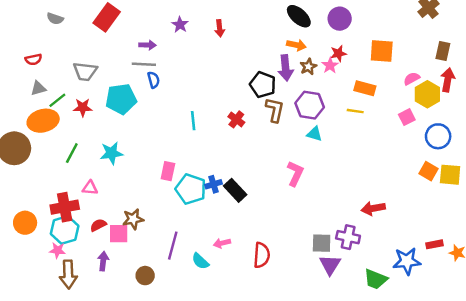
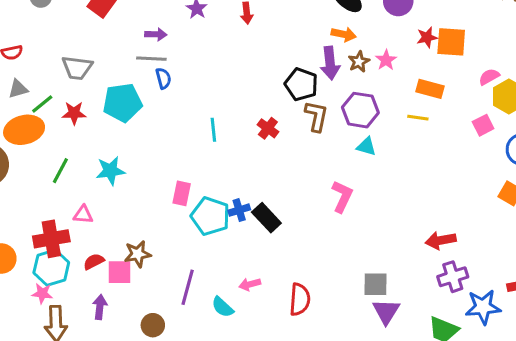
red star: (338, 53) -> (427, 37), moved
purple cross: (348, 237) -> (453, 277), moved, turned -30

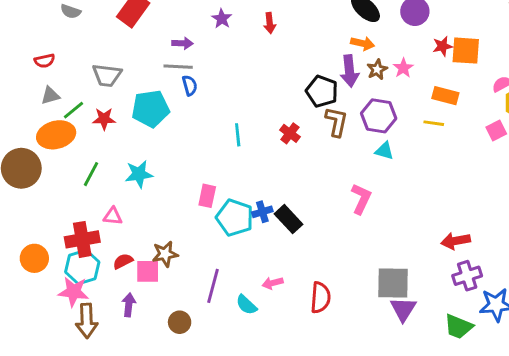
gray square: (375, 284) -> (393, 283), size x1.4
pink star: (42, 293) -> (74, 292), size x1.5

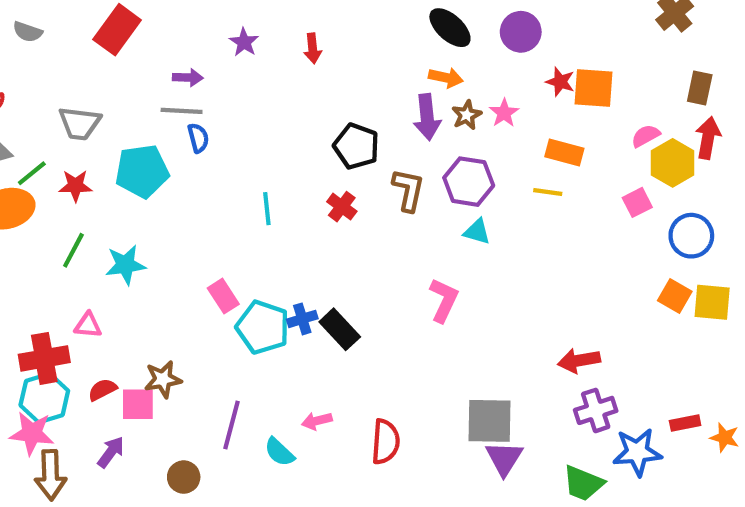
red star: (442, 46) -> (560, 82), turned 30
black pentagon: (322, 91) -> (356, 146), moved
green line: (91, 174) -> (73, 250), moved
pink rectangle: (207, 196) -> (223, 296), turned -45
purple arrow: (129, 305) -> (111, 452), turned 30

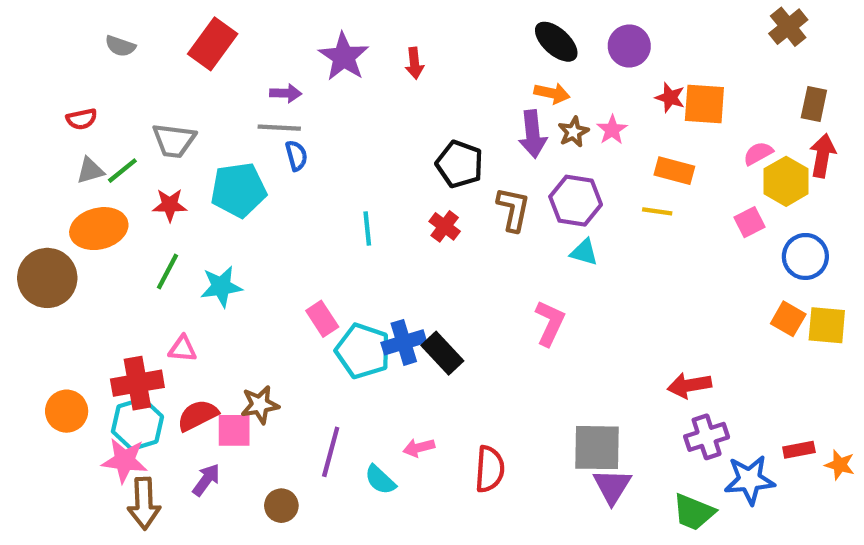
purple star: (244, 42) -> (344, 57), size x1.6
green line: (32, 173) -> (122, 171), moved
blue cross: (302, 319) -> (404, 342), size x1.4
red semicircle: (103, 390) -> (198, 415), size x1.4

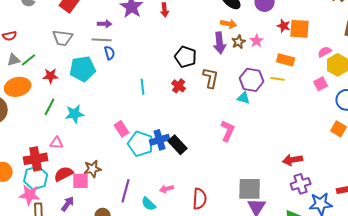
gray trapezoid: (174, 141) -> (63, 38), moved
purple hexagon: (576, 201) -> (252, 80), moved

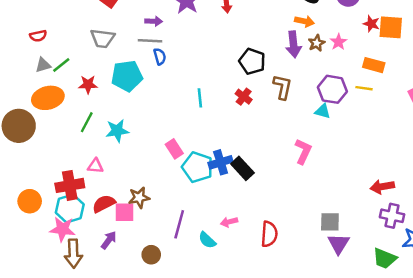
purple cross: (301, 184) -> (392, 216), turned 30
gray square: (250, 189) -> (330, 222), size x0.7

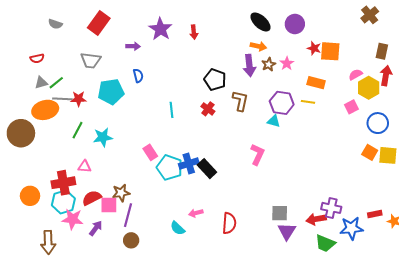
gray line: (150, 41) -> (62, 99), moved
red arrow: (382, 187) -> (316, 219), moved
purple line: (179, 224) -> (128, 215), moved
pink star: (62, 229) -> (72, 219), moved
brown arrow: (73, 254) -> (48, 242), moved

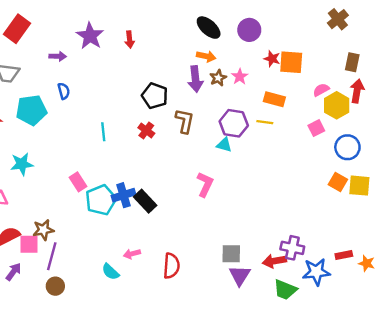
cyan pentagon: (170, 168) -> (101, 200), turned 30

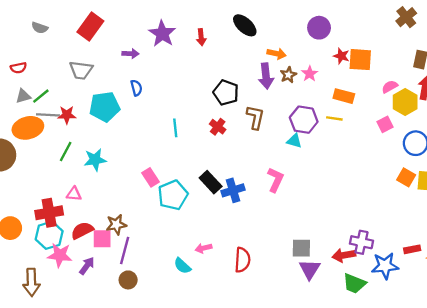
black ellipse: (209, 28) -> (245, 25), moved
blue cross: (124, 195) -> (233, 190), moved
black rectangle: (145, 201) -> (211, 182), moved

